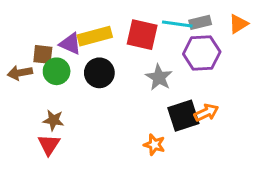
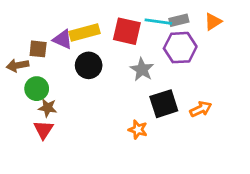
green circle: (57, 71) -> (37, 89), moved
orange arrow: (206, 113) -> (201, 109), moved

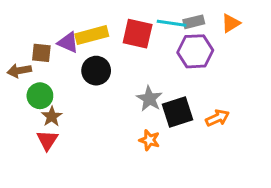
gray star: (142, 69) -> (149, 99), moved
brown star: (48, 108) -> (52, 116), turned 30

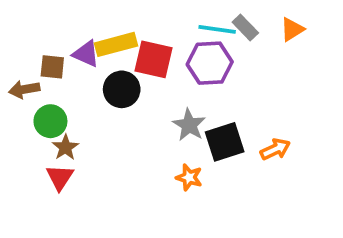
gray rectangle: (194, 22) -> (245, 28), turned 60
red square: (138, 34) -> (153, 59), moved
purple hexagon: (195, 51) -> (210, 63), moved

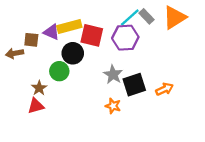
cyan line: (217, 29) -> (130, 17), turned -50
orange triangle: (292, 29) -> (175, 17), size x1.6
green circle: (50, 121) -> (59, 71), moved
red triangle: (60, 177) -> (36, 106), turned 42

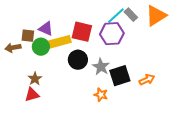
yellow rectangle: (69, 26) -> (60, 42), moved
black circle: (73, 53) -> (78, 60), moved
green circle: (59, 71) -> (41, 47), moved

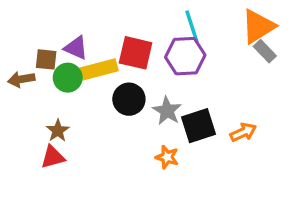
gray rectangle: (131, 15) -> (265, 51), moved
cyan line: (116, 16) -> (192, 26), turned -66

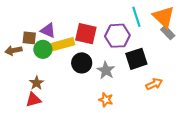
cyan line: (192, 26) -> (136, 17), moved
orange triangle: (258, 26) -> (164, 17), turned -45
black square: (199, 126) -> (136, 59), moved

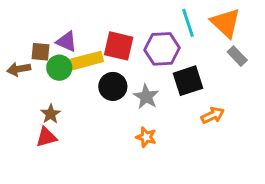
gray rectangle: (168, 33) -> (237, 56), moved

